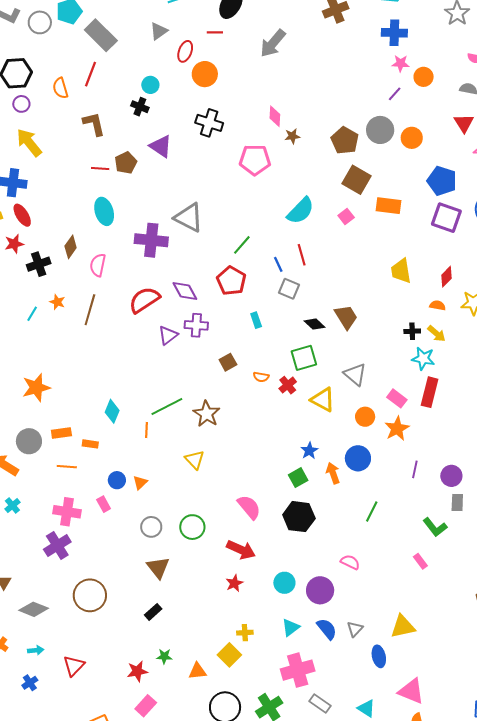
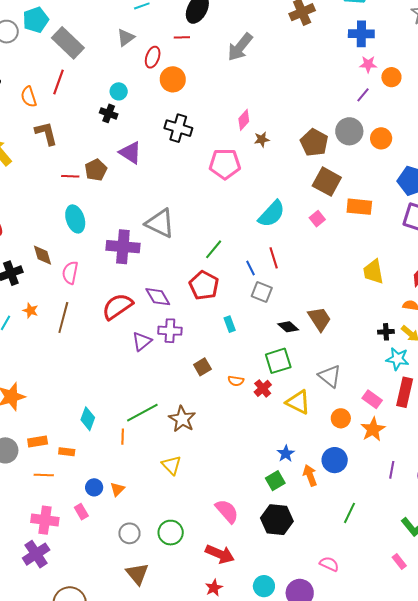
pink diamond: (275, 116) -> (244, 120), turned 40
brown L-shape: (94, 124) -> (46, 133), moved
brown diamond: (71, 247) -> (42, 255), turned -50

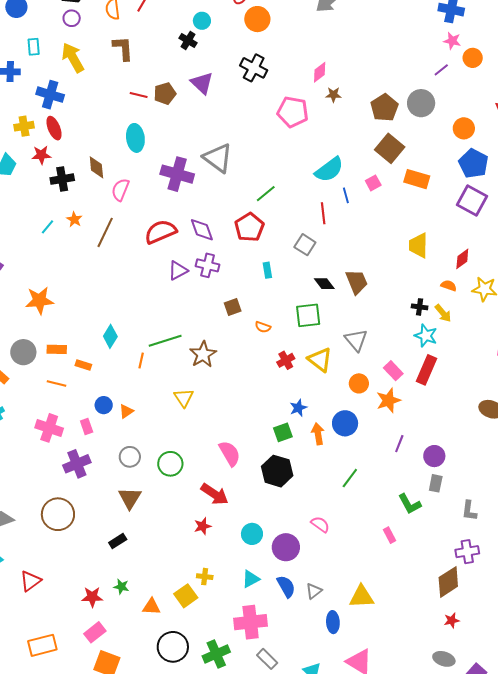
orange circle: (381, 138) -> (464, 128), moved
blue line: (251, 268) -> (346, 195), moved
red cross: (263, 388) -> (286, 360), moved
purple cross: (36, 554) -> (77, 464), moved

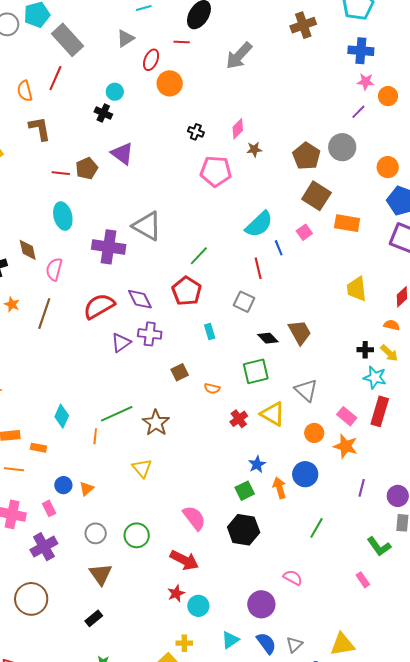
black cross: (254, 68) -> (196, 132), moved, size x0.6
orange star: (388, 400) -> (346, 446), turned -30
cyan circle: (252, 534) -> (198, 606), moved

